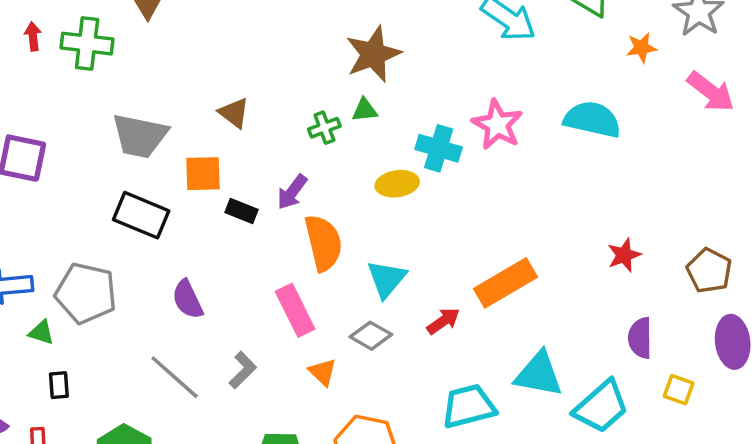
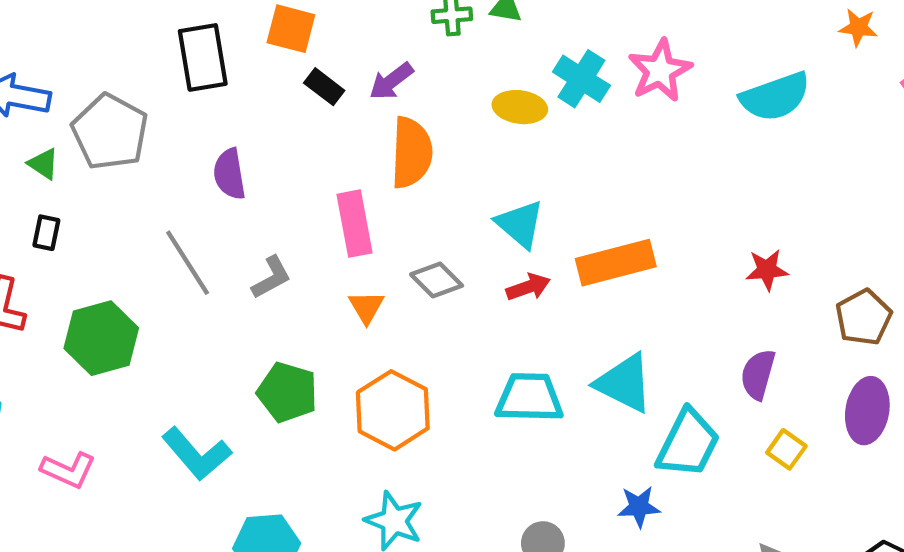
cyan semicircle: (592, 119) -> (775, 97), turned 132
black rectangle: (141, 215) -> (203, 57), turned 42
cyan triangle: (387, 279) -> (520, 224), moved, turned -45
cyan trapezoid: (601, 407) -> (688, 443), turned -38

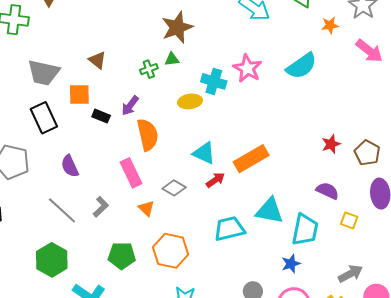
red star: (767, 270) -> (331, 144), moved
green hexagon: (101, 338) -> (52, 260), moved
purple semicircle: (758, 374) -> (328, 191), turned 115

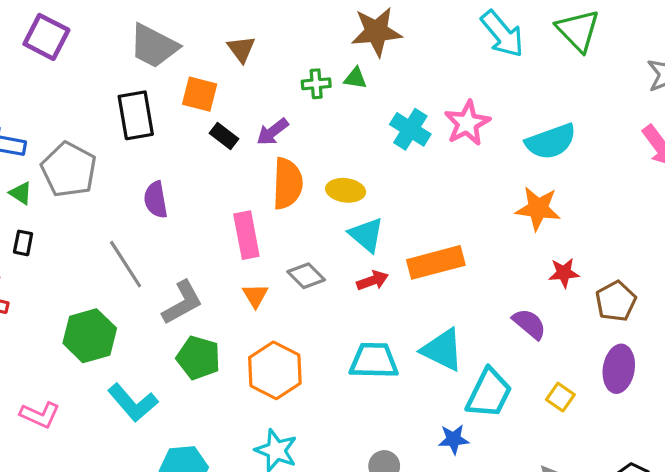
orange star: (330, 25) -> (538, 208), moved, size x1.6
yellow ellipse: (190, 101) -> (346, 190), moved
purple semicircle: (328, 191) -> (529, 324), moved
gray L-shape: (101, 207) -> (182, 303), moved, size x1.4

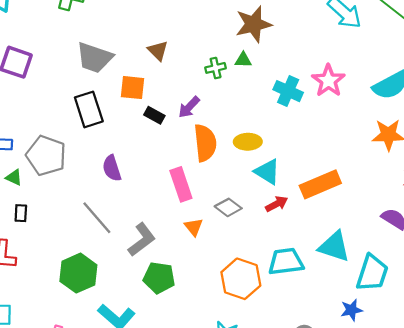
orange hexagon: (275, 370) -> (241, 279), moved

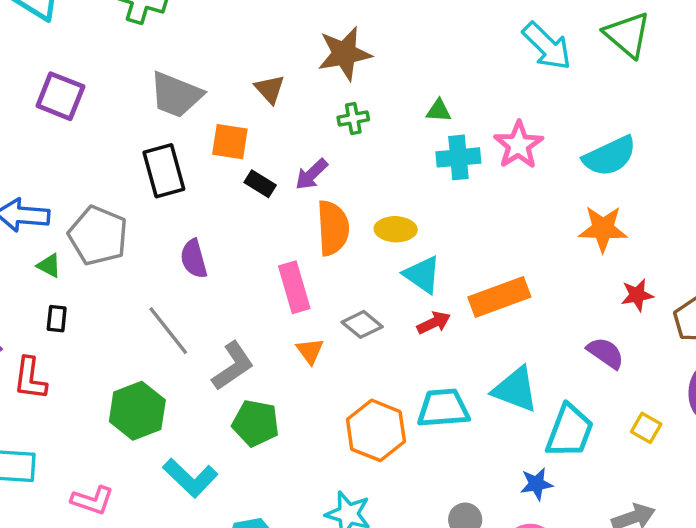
brown star: (254, 24) -> (344, 54), moved
green triangle: (243, 60) -> (439, 111), moved
cyan cross: (288, 91) -> (458, 157), turned -32

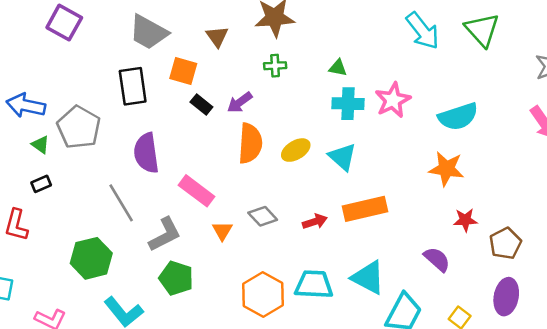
yellow ellipse: (396, 229) -> (296, 150), turned -40
purple semicircle: (194, 259) -> (146, 153), size x1.4
cyan triangle: (422, 275) -> (342, 157), moved
pink rectangle: (294, 287) -> (196, 191), moved, turned -44
black rectangle: (57, 319) -> (41, 184), turned 54

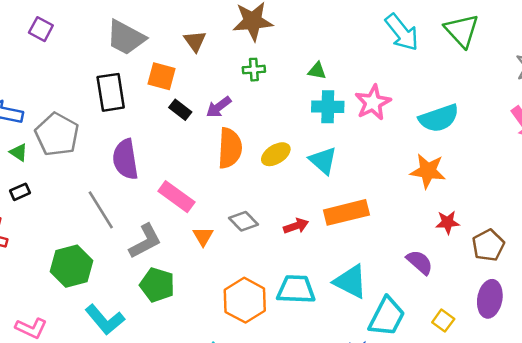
purple square: (64, 23) -> (41, 29), size x0.7

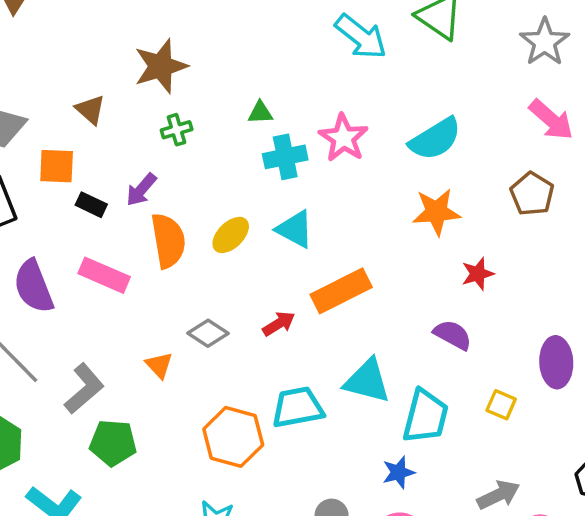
pink rectangle: (176, 197) -> (104, 275), moved
brown pentagon: (488, 245) -> (532, 194), moved

